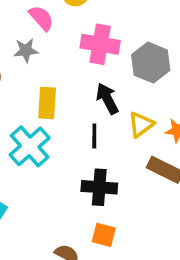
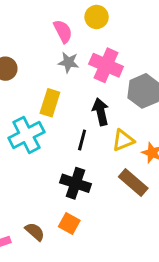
gray star: (26, 50) -> (68, 62), moved

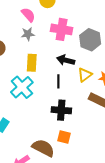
gray star: (68, 62) -> (28, 34), moved
black arrow: (101, 112) -> (66, 60), turned -48
brown semicircle: (35, 232) -> (43, 148), size x1.6

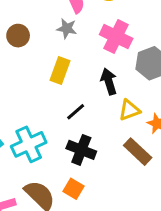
black arrow: (66, 60) -> (109, 81), turned 42
black line: (58, 81) -> (76, 112), moved, turned 32
cyan cross: (22, 87) -> (29, 144), moved

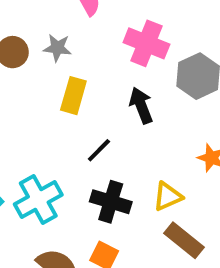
gray star: (67, 29) -> (57, 48), moved
yellow triangle: (129, 110) -> (168, 196), moved
brown rectangle: (138, 152) -> (184, 240), moved

